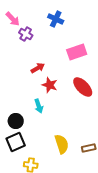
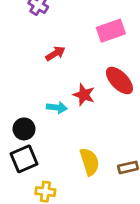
red star: (50, 85) -> (84, 95), moved
cyan arrow: (39, 106) -> (57, 108), turned -64

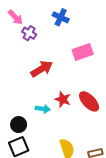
red arrow: (55, 53) -> (42, 69), size x1.5
red ellipse: (119, 81) -> (89, 101), moved

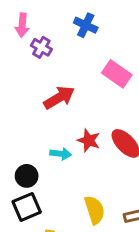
pink arrow: (15, 17) -> (22, 25), turned 49
pink rectangle: (83, 52) -> (117, 74), turned 54

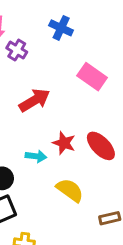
yellow semicircle: (95, 210) -> (70, 190), moved, turned -36

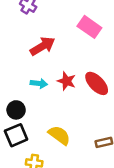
cyan arrow: (36, 156) -> (39, 83), moved
yellow semicircle: (70, 190) -> (59, 135), moved

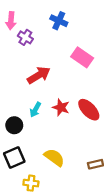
cyan arrow: (39, 83) -> (35, 110), turned 112
black circle: (16, 110) -> (14, 125), moved

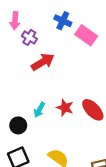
pink rectangle: (82, 57) -> (86, 35), moved
red arrow: (39, 75) -> (43, 62), moved

